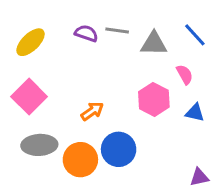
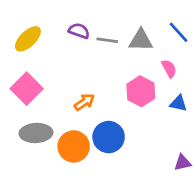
gray line: (117, 30) -> (107, 40), moved

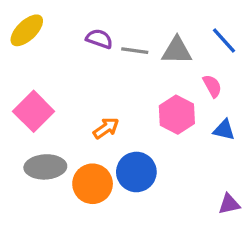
yellow ellipse: (28, 39) -> (27, 30), moved

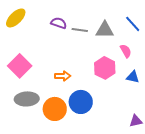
orange arrow: (106, 128) -> (63, 76), turned 35

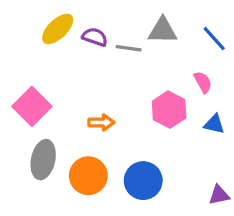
yellow ellipse: (16, 18) -> (58, 29), moved
gray triangle: (105, 30) -> (163, 31), moved
gray ellipse: (27, 99) -> (43, 160), turned -75
blue circle: (81, 102) -> (143, 181), moved

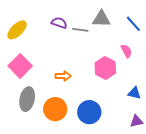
yellow ellipse: (58, 29) -> (17, 30), moved
blue triangle: (214, 124) -> (134, 93), moved

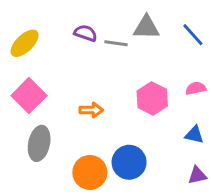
pink semicircle: (126, 51) -> (196, 88), moved, turned -72
orange circle: (55, 109) -> (90, 172), moved

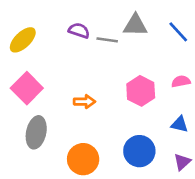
blue circle: (129, 162) -> (139, 151), moved
purple triangle: (197, 175) -> (182, 162), turned -30

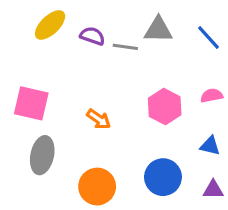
yellow ellipse: (23, 40) -> (50, 25), moved
pink square: (27, 88) -> (31, 103), turned -32
orange arrow: (84, 102) -> (99, 119), turned 35
purple triangle: (182, 162) -> (213, 190), turned 42

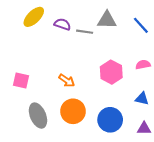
pink square: (31, 103) -> (21, 81), moved, size x0.7
gray ellipse: (42, 155) -> (38, 116), moved, turned -35
orange circle: (97, 187) -> (73, 111), moved

